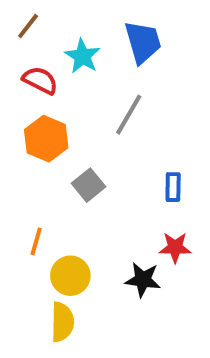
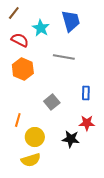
gray line: (129, 115) -> (64, 57), turned 70
gray square: (88, 185) -> (52, 102), moved
yellow semicircle: (62, 322) -> (31, 160), turned 72

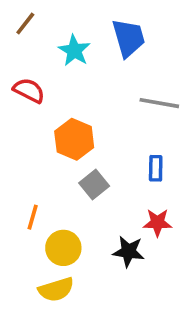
red semicircle: (20, 40) -> (29, 90), moved
gray line: (64, 57) -> (159, 103), moved
orange hexagon: (23, 69) -> (74, 139), moved

